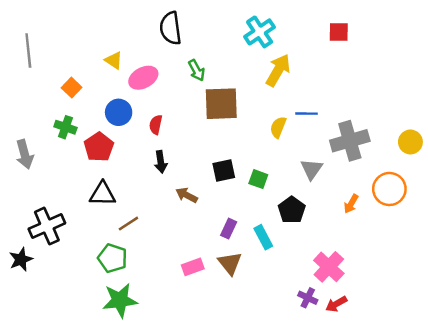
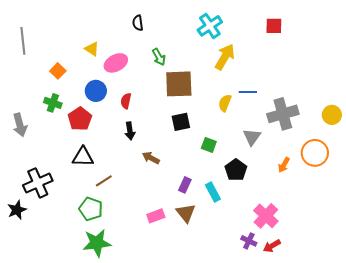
black semicircle: (171, 28) -> (138, 23), size x0.6
black square: (224, 170) -> (181, 122), moved

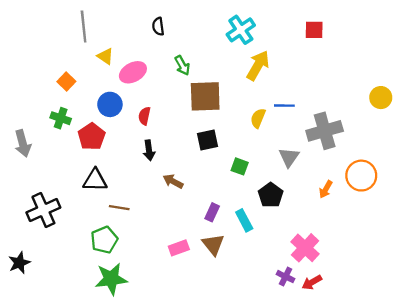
gray line: (23, 41) -> (84, 26), moved
yellow circle: (332, 115) -> (381, 98), moved
brown line: (104, 181) -> (119, 208), turned 42
green pentagon: (91, 209) -> (104, 240), turned 30
black star: (17, 210) -> (19, 263), moved

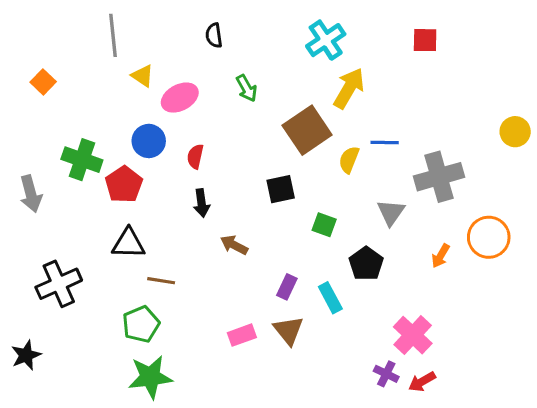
orange square: (66, 81) -> (43, 82), moved
brown square: (205, 96) -> (307, 130), moved, turned -32
green cross: (61, 118) -> (82, 160), size x1.4

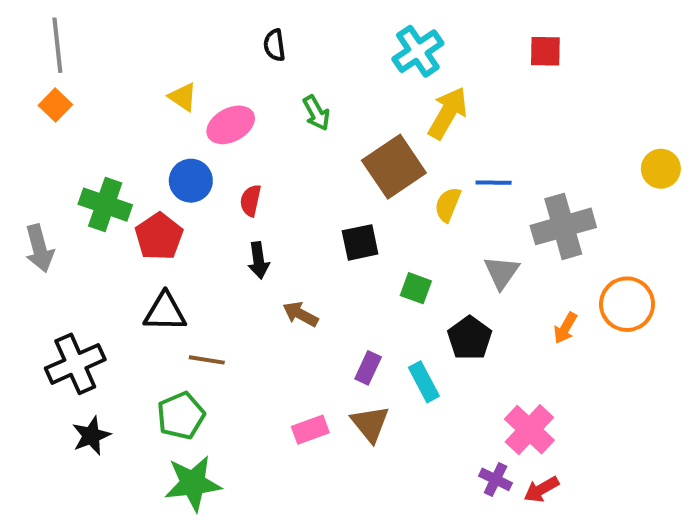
gray line: (113, 35) -> (57, 45), moved
black star: (26, 355) -> (91, 436), moved

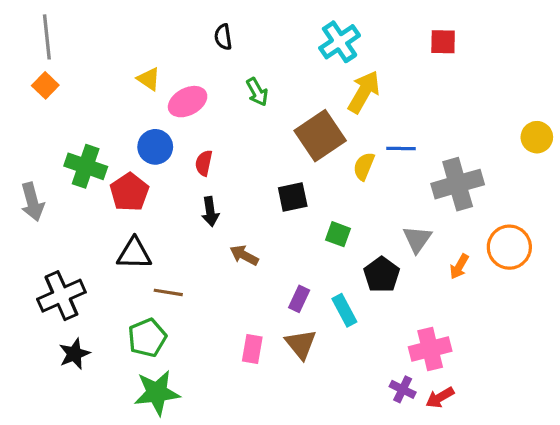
gray triangle: (502, 272) -> (417, 239), moved
pink rectangle: (310, 430) -> (252, 349), turned -60
pink cross: (529, 430) -> (430, 349), turned 33

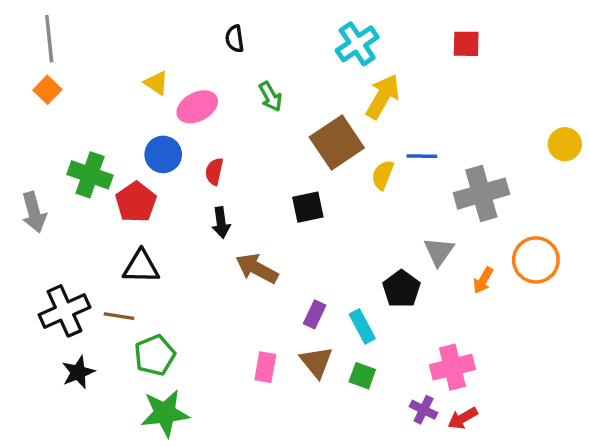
green square: (338, 234) -> (362, 376), moved
brown arrow: (244, 255) -> (257, 268), size x1.4
brown line: (168, 292) -> (119, 316), moved

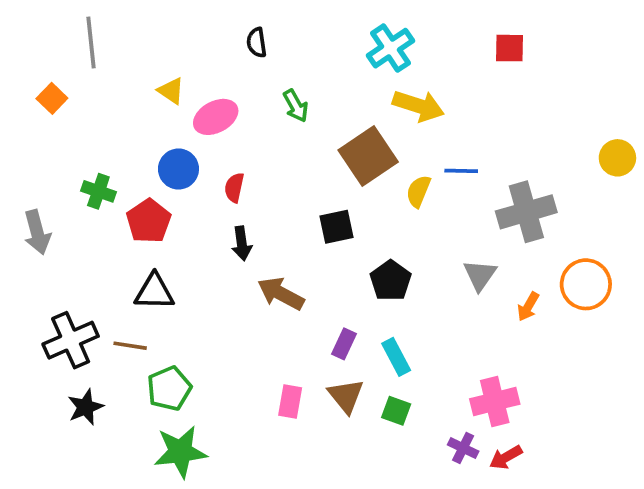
gray line: (49, 39) -> (91, 43), moved
yellow arrow: (383, 97) -> (418, 106), turned 78
green cross: (90, 175) -> (98, 191), size x0.7
black pentagon: (401, 289) -> (391, 281), moved

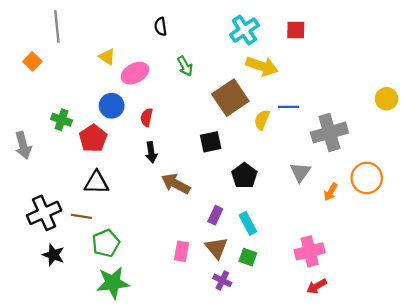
red square: (510, 48) -> (296, 30), moved
black star: (85, 407) -> (53, 255), turned -30
purple cross: (463, 448) -> (222, 280), moved

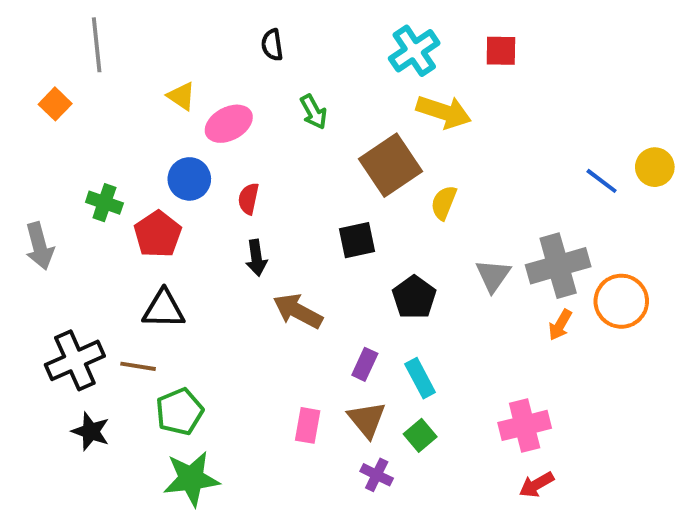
blue line: (289, 107) -> (602, 181), moved, turned 36
gray cross: (329, 133) -> (558, 266), moved
gray triangle: (300, 172) -> (493, 276), moved
green square: (248, 257) -> (420, 435), turned 30

